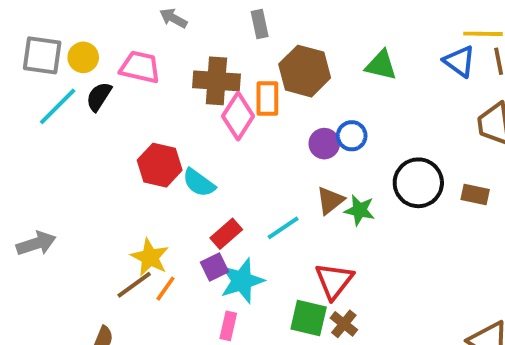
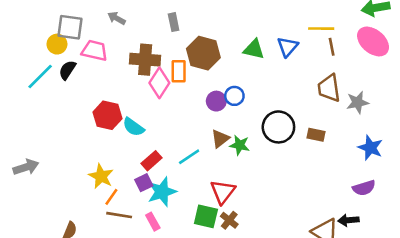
gray square: (42, 55) -> (70, 27), moved
blue triangle: (459, 61) -> (288, 47), moved, turned 35
brown line: (134, 285) -> (119, 215), moved, turned 45
pink rectangle: (228, 326) -> (153, 222), turned -42

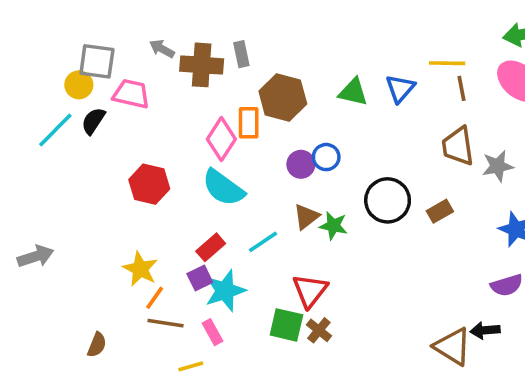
brown cross: (145, 60) -> (202, 65), moved
cyan semicircle: (133, 127) -> (223, 188), moved, size x1.4
brown rectangle: (316, 135) -> (440, 211), turned -42

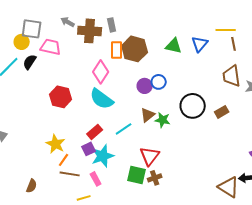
orange rectangle: (249, 123) -> (117, 50), moved
brown cross: (319, 330) -> (155, 178), turned 32

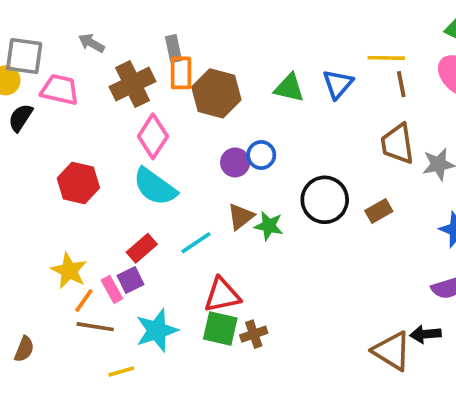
brown cross: (90, 31) -> (132, 84), moved, turned -30
orange rectangle: (117, 50) -> (181, 73), moved
cyan star: (103, 156) -> (157, 330), moved
red triangle: (150, 156) -> (222, 295), moved, turned 40
pink rectangle: (96, 179) -> (112, 289), moved

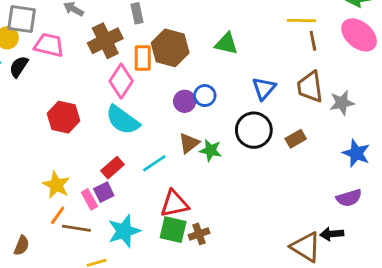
orange rectangle: (181, 73) -> (143, 58), moved
blue triangle: (338, 84) -> (264, 88), moved
orange line: (84, 301) -> (58, 215), moved

